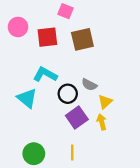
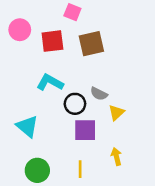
cyan triangle: (27, 98) -> (27, 126), moved
purple square: (77, 117) -> (85, 130), turned 35
yellow arrow: (102, 122) -> (116, 157), moved

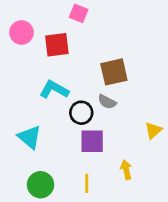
brown square: (91, 44) -> (114, 72), moved
yellow triangle: (116, 113) -> (153, 130), moved

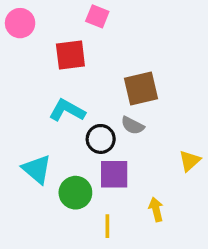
pink circle: (21, 32) -> (20, 23), moved
green circle: (41, 185) -> (75, 193), moved

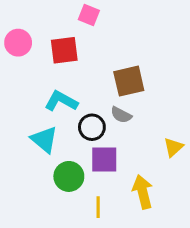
pink circle: (20, 23) -> (18, 43), moved
cyan triangle: (37, 169) -> (44, 140), moved
yellow arrow: (156, 209) -> (143, 192), size x1.5

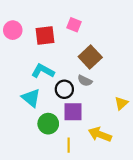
pink square: (89, 15) -> (74, 25), moved
brown square: (129, 81) -> (90, 57), turned -30
yellow arrow: (143, 192) -> (100, 134), turned -55

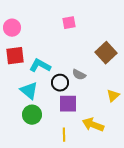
pink square: (74, 25) -> (69, 23), turned -32
red square: (45, 35) -> (15, 56), moved
brown square: (90, 57) -> (106, 53), moved
green circle: (48, 124) -> (32, 115), moved

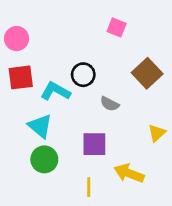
pink square: (69, 23) -> (117, 27), moved, turned 32
black circle: (60, 83) -> (83, 75), moved

